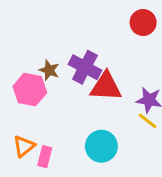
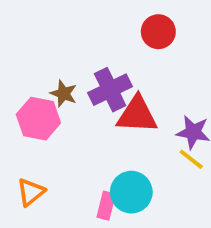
red circle: (143, 23) -> (158, 32), moved
purple cross: (85, 67) -> (110, 90), turned 36
pink rectangle: (45, 157) -> (106, 206), moved

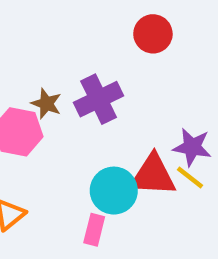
red triangle: (137, 115) -> (153, 175), moved
cyan circle: (131, 192) -> (114, 191), moved

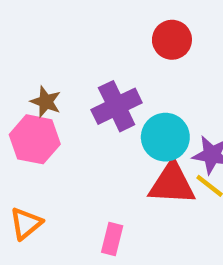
brown star: (46, 104) -> (46, 102), moved
cyan circle: (114, 191) -> (165, 137), moved

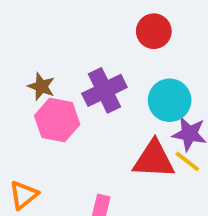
cyan circle: (165, 137) -> (170, 100), moved
pink hexagon: (35, 139) -> (57, 120), moved

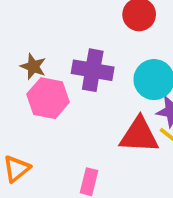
purple cross: (104, 90) -> (93, 70), turned 36

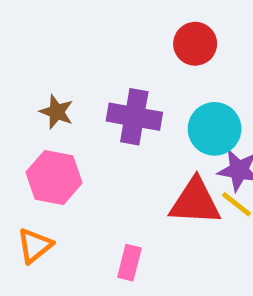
pink hexagon: (48, 98) -> (54, 177), moved

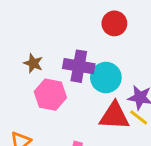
cyan circle: (215, 129) -> (106, 78), moved
pink hexagon: (54, 177) -> (50, 95), moved

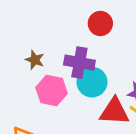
red circle: (114, 23) -> (100, 23), moved
cyan circle: (106, 78) -> (92, 82), moved

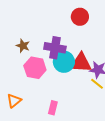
red circle: (100, 23) -> (80, 17), moved
red triangle: (114, 111) -> (81, 63), moved

